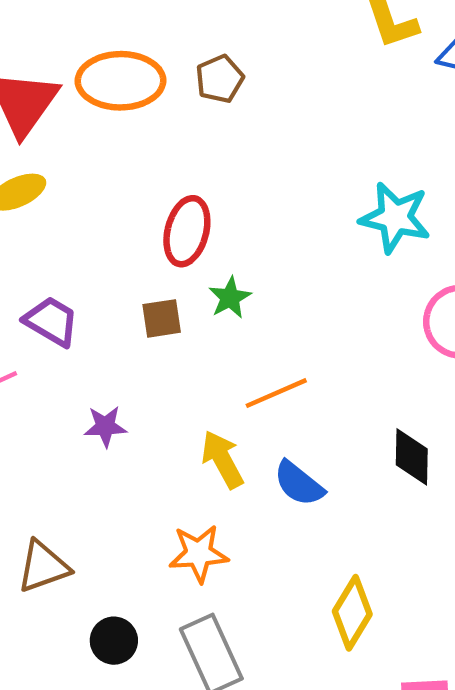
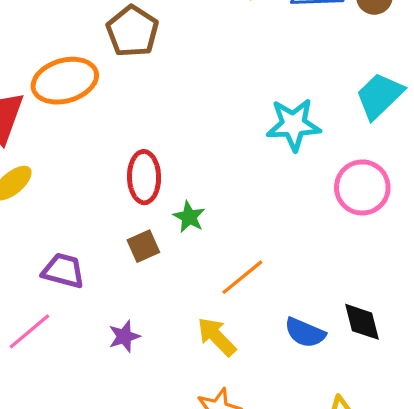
brown pentagon: (220, 79) -> (132, 31), moved, size x1.4
black diamond: (412, 457) -> (362, 322), moved
blue semicircle: (299, 484) -> (305, 333), moved

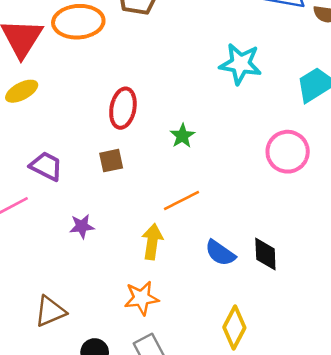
cyan star: (293, 125) -> (240, 64), moved
green star: (189, 217) -> (182, 136), moved
yellow arrow: (217, 337) -> (152, 242), turned 40

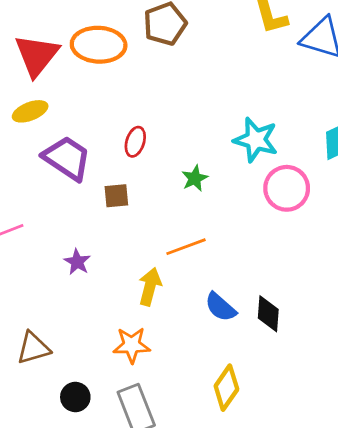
cyan star: (240, 64) -> (256, 140), moved
red ellipse: (123, 108) -> (135, 142), size x0.7
pink circle: (288, 152) -> (287, 188), moved
purple trapezoid: (46, 166) -> (67, 158), moved, size x1.4
purple star: (82, 226) -> (77, 262), turned 30

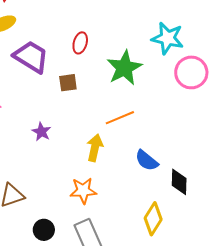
green star: (195, 178) -> (124, 68), size x1.8
black diamond: (268, 314) -> (179, 182), moved

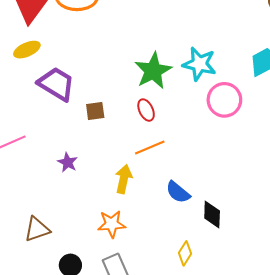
red ellipse: (80, 43) -> (146, 110), moved, turned -40
green star: (124, 68) -> (153, 71), moved
yellow diamond: (153, 219) -> (185, 253), size x0.7

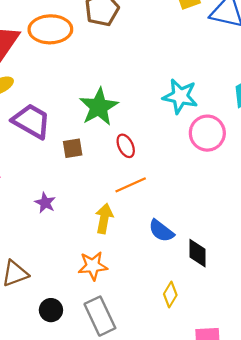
green star: (153, 71) -> (99, 107), moved

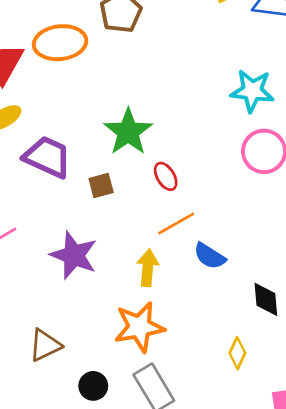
cyan star: (180, 96) -> (252, 91), moved
purple star: (45, 203) -> (74, 255), size x1.8
blue semicircle: (161, 231) -> (210, 256), moved
orange star: (93, 266) -> (139, 327), size x1.4

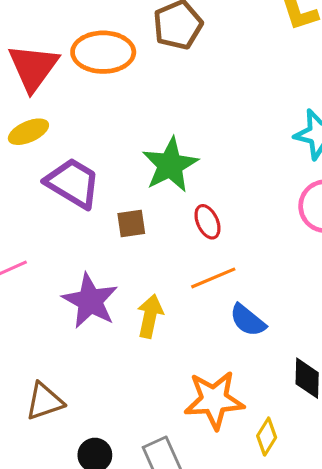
yellow arrow: (148, 268) -> (150, 316), moved
orange star: (139, 327) -> (214, 400), moved

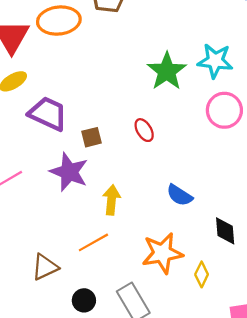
green star: (170, 165) -> (167, 71), moved
orange line: (213, 278) -> (93, 242), moved
purple star: (90, 301) -> (69, 172), moved

